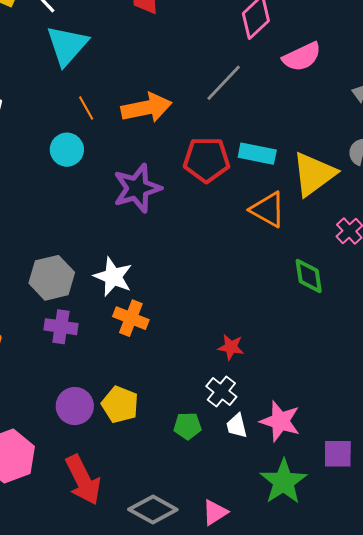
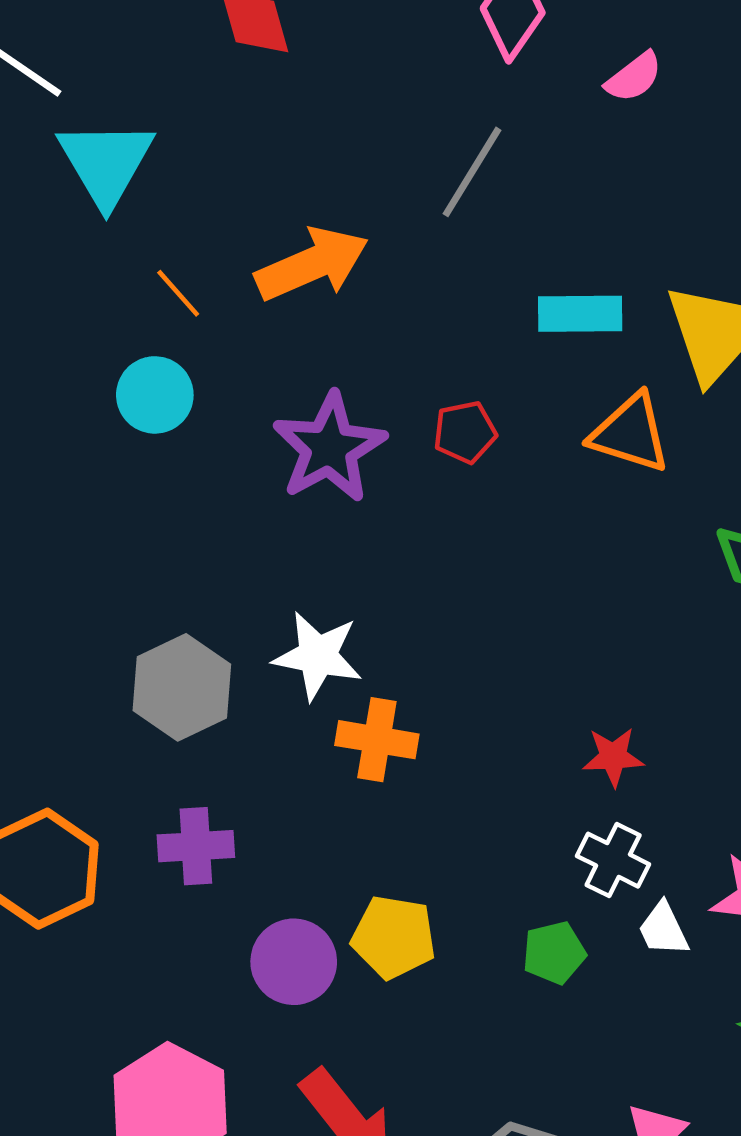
pink semicircle: (302, 57) -> (634, 77), size x0.7
red pentagon: (207, 160) -> (465, 432), moved, size x0.6
purple cross: (61, 327) -> (196, 846), moved

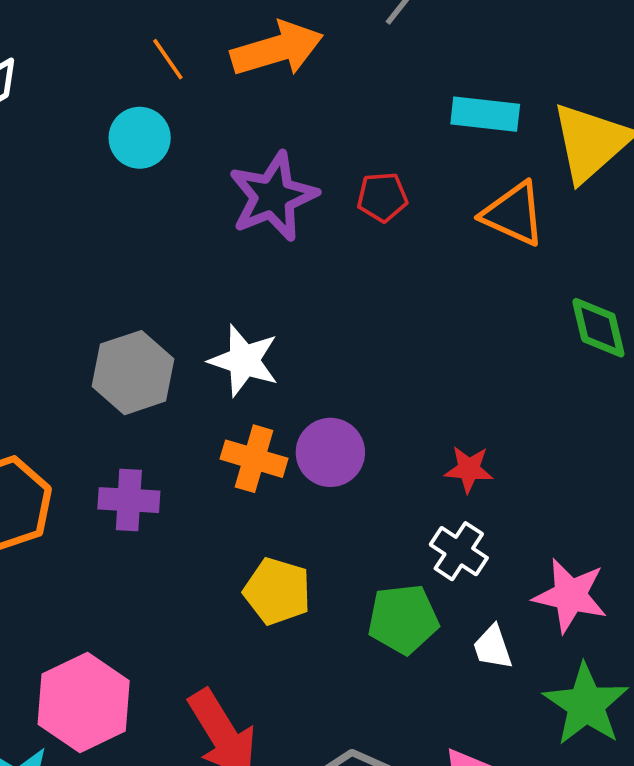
orange cross: (377, 740) -> (254, 459), moved
white trapezoid: (663, 929) -> (493, 647), moved
green pentagon: (554, 953) -> (403, 619), size x1.4
purple circle: (294, 962) -> (330, 452), moved

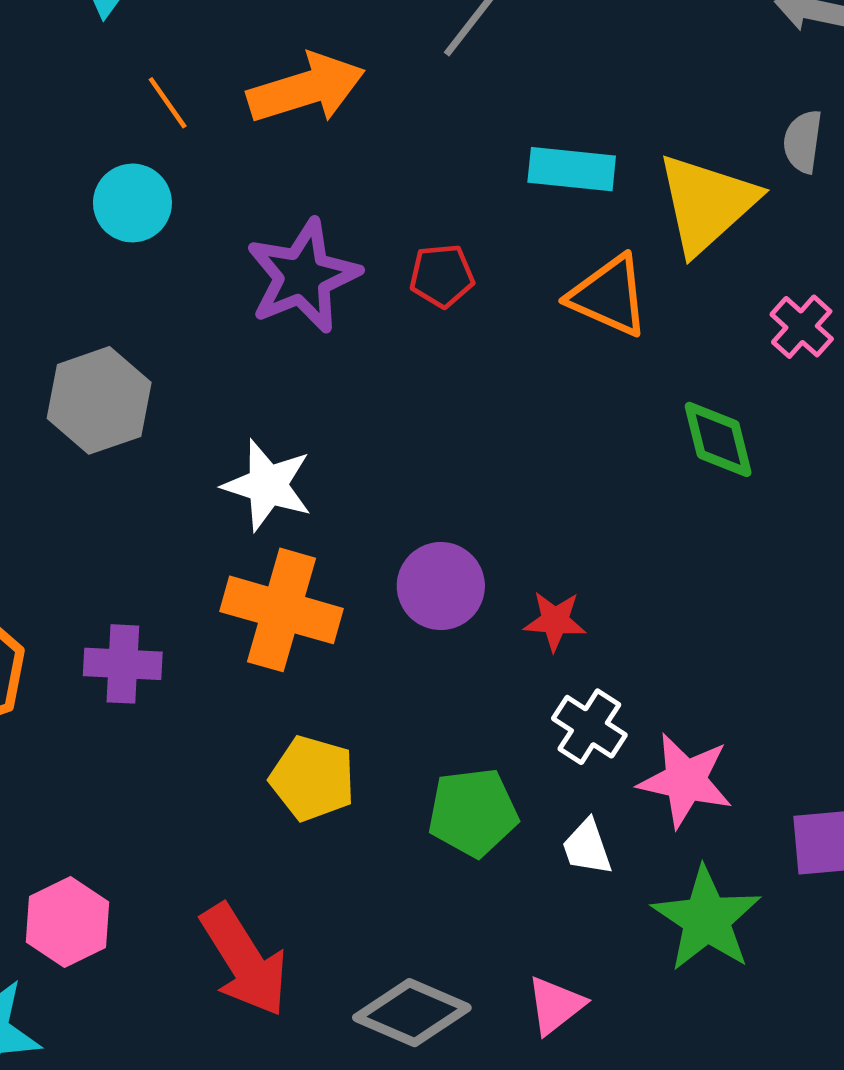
gray hexagon: (133, 373) -> (99, 400), moved
purple circle: (330, 452) -> (441, 586), moved
orange cross: (254, 459) -> (282, 610), size x1.4
white cross: (459, 551) -> (589, 727), moved
pink hexagon: (84, 703) -> (68, 922), size x0.7

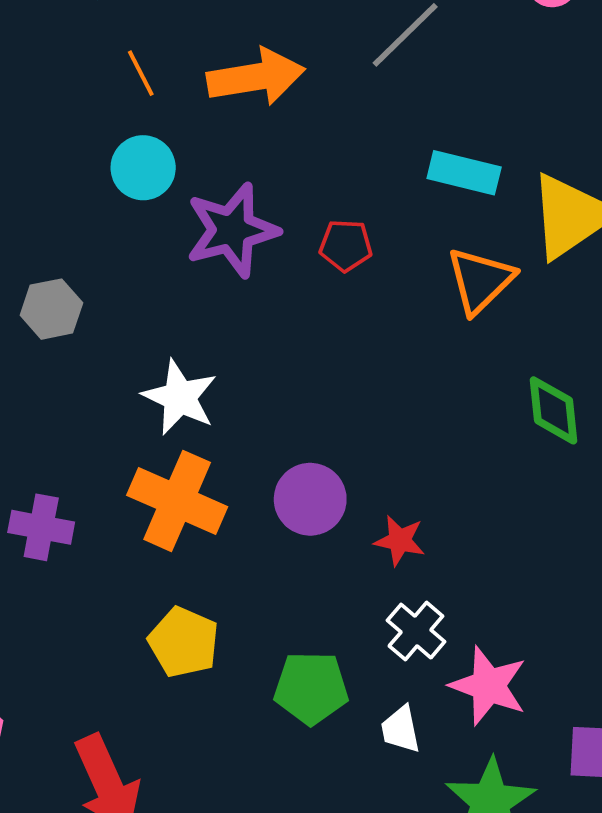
cyan circle: (132, 203) -> (143, 168), moved
orange triangle: (609, 296) -> (480, 280), turned 44
gray hexagon: (99, 400) -> (51, 309), size x0.7

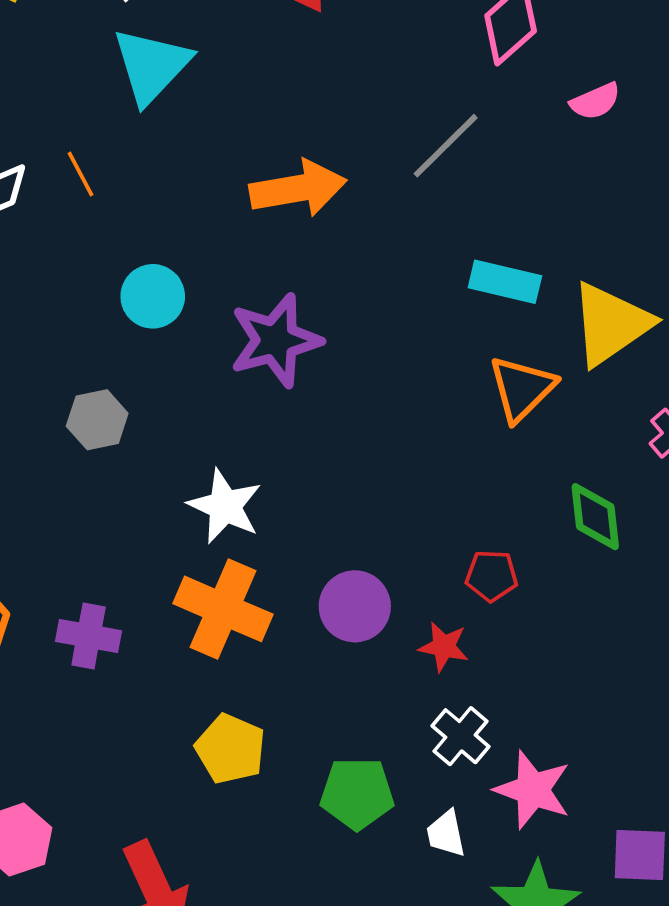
orange line: (141, 73) -> (80, 174), moved
cyan circle: (143, 168) -> (153, 296), moved
red pentagon: (346, 245) -> (492, 576), moved

